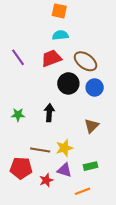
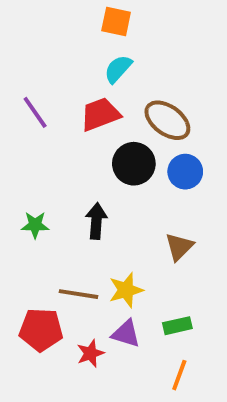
cyan semicircle: (60, 35) -> (118, 69), turned -42
orange line: (82, 191) -> (179, 375), moved, turned -49

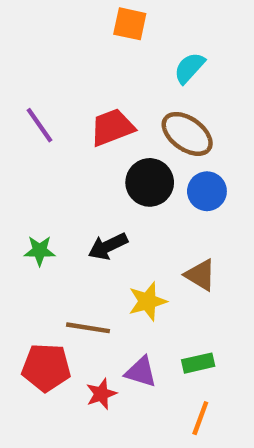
cyan semicircle: (118, 69) -> (189, 68), moved
black arrow: (96, 221) -> (108, 246), turned -120
brown triangle: (179, 247) -> (200, 275), turned -44
yellow star: (126, 290) -> (147, 301), moved

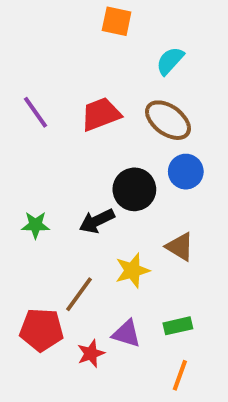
black circle: (150, 182) -> (134, 189), moved
brown line: (88, 328) -> (79, 294), turned -63

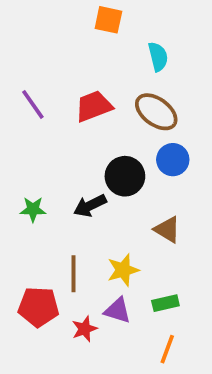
cyan semicircle: (170, 61) -> (158, 57), turned 124
yellow star: (132, 270) -> (123, 270), moved
brown line: (79, 294) -> (73, 274), turned -36

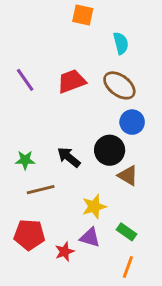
black circle: (125, 176) -> (110, 150), moved
black arrow: (90, 206) -> (69, 157), turned 65
brown line: (73, 274) -> (41, 190), moved, turned 76
green rectangle: (165, 303) -> (126, 232), turned 48

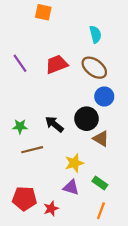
orange square: (83, 15) -> (43, 12), moved
red pentagon: (29, 235) -> (24, 199), moved
red star: (65, 252) -> (51, 209), moved

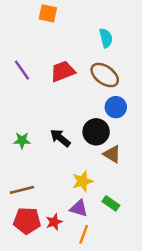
brown line: (32, 150) -> (22, 190), moved
red star: (51, 209) -> (54, 222), moved
orange line: (101, 211) -> (84, 234), moved

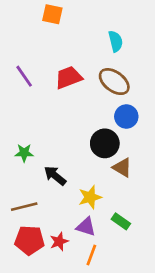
black arrow: (60, 138) -> (55, 176), moved

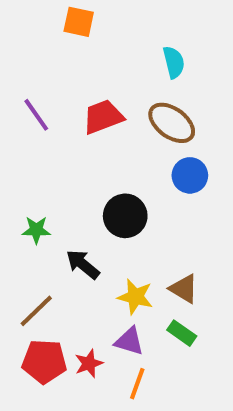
black circle: (105, 143) -> (125, 216), moved
brown triangle: (122, 168) -> (184, 289), moved
yellow star: (90, 197) -> (135, 297), turned 30
brown line: (24, 207) -> (36, 311), turned -30

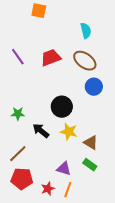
yellow star: (135, 297) -> (69, 132), moved
red star: (89, 363) -> (48, 189), moved

